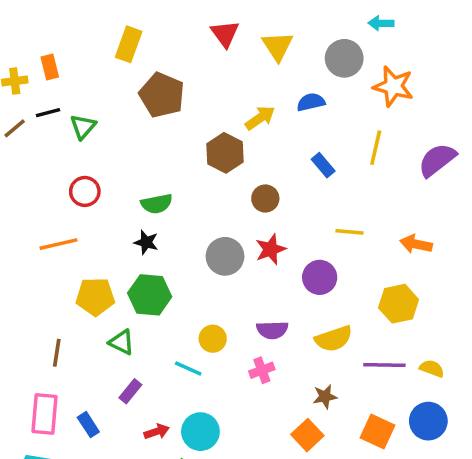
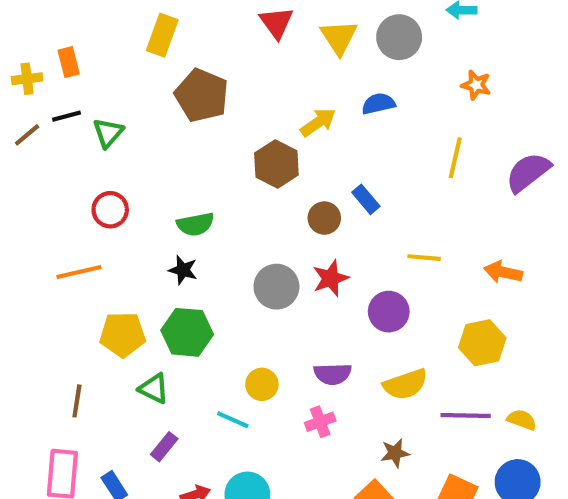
gray circle: (344, 58) -> (399, 37), moved
orange star: (393, 86) -> (476, 85), size x0.6
blue rectangle: (323, 165) -> (366, 199), moved

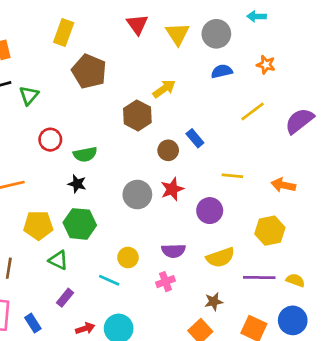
blue semicircle: (378, 104) -> (222, 71), moved
yellow line: (455, 158) -> (253, 111), turned 40
red circle: (110, 210) -> (50, 140), moved

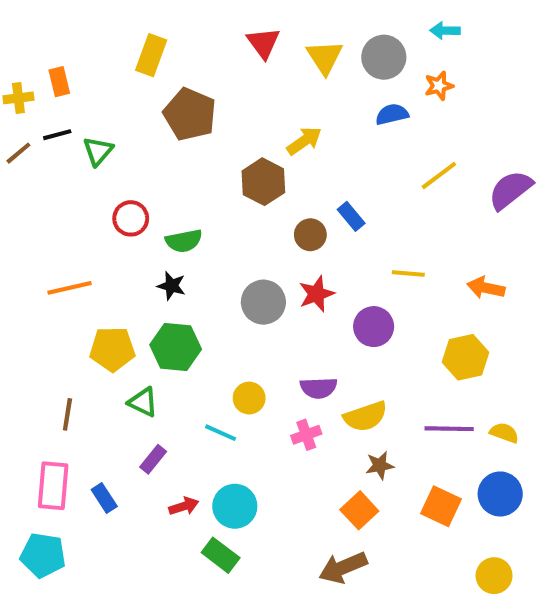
orange star: (266, 65) -> (439, 86), moved, turned -30
yellow semicircle: (220, 257) -> (365, 416), moved

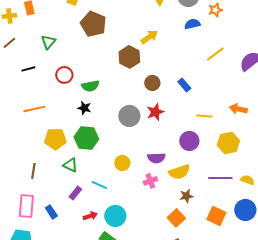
black line: (57, 135) -> (28, 69), moved
blue rectangle: (351, 216) -> (184, 85), moved
yellow line: (408, 274) -> (204, 116), moved
purple circle: (374, 327) -> (189, 141), moved
cyan line: (221, 433) -> (99, 185), moved

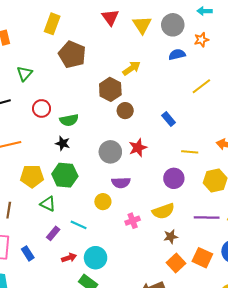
brown circle: (152, 83) -> (125, 111), moved
purple semicircle: (156, 158) -> (121, 183), moved
orange square: (176, 218) -> (176, 263), moved

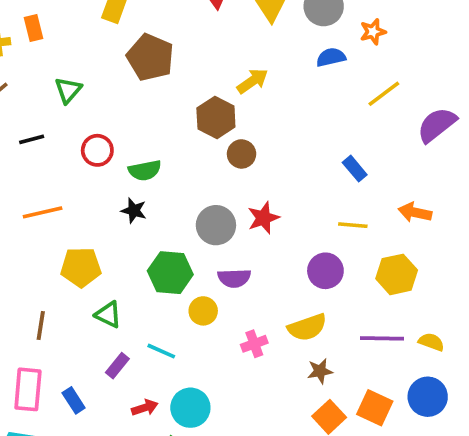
yellow line: (201, 86) -> (384, 94), moved
blue rectangle: (169, 119) -> (355, 169), moved
green hexagon: (65, 175) -> (170, 273), moved

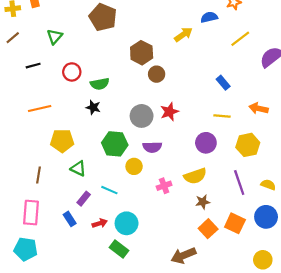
yellow arrow: (252, 81) -> (183, 34), moved
purple line: (382, 338) -> (239, 183), turned 70
blue rectangle: (74, 400) -> (70, 219), moved

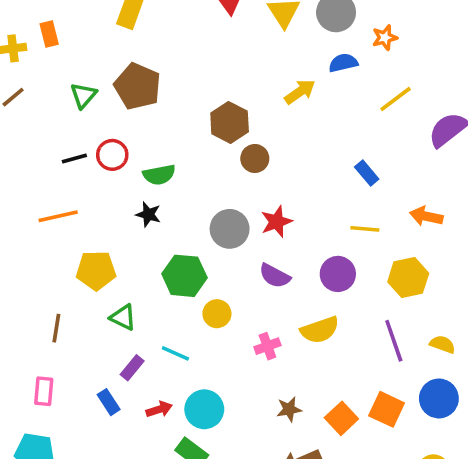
brown pentagon: (103, 17) -> (138, 86), moved
black line: (33, 66) -> (74, 158), moved
purple semicircle: (152, 147) -> (275, 276), moved, turned 30
brown star: (203, 202) -> (289, 409), moved
pink rectangle: (31, 213) -> (44, 391), size x0.7

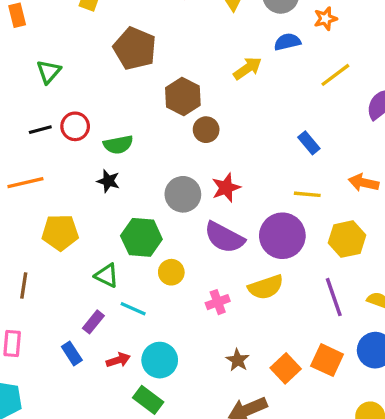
brown pentagon: (138, 86) -> (135, 48), moved
purple circle: (338, 274) -> (282, 236), size x1.4
purple semicircle: (275, 276) -> (224, 237), size x1.4
green triangle: (123, 317) -> (107, 276), moved
brown star: (289, 409) -> (238, 360), turned -30

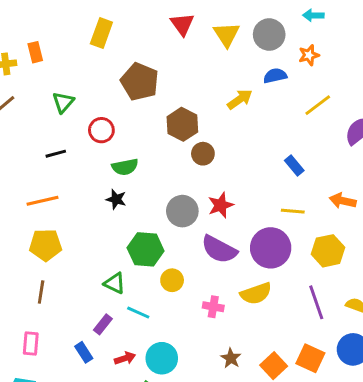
red circle: (75, 126) -> (101, 130), moved
yellow pentagon: (60, 232) -> (45, 245), moved
pink cross: (218, 302) -> (213, 307), turned 30

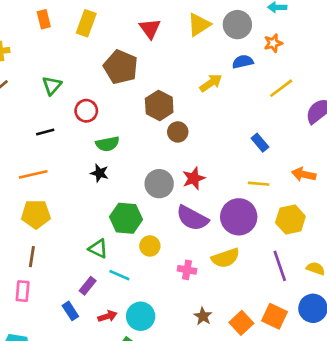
red triangle: (182, 24) -> (150, 29), moved
yellow triangle: (226, 35) -> (199, 25), turned 30
orange rectangle: (35, 52) -> (44, 19), moved
pink rectangle: (31, 344) -> (23, 291), moved

